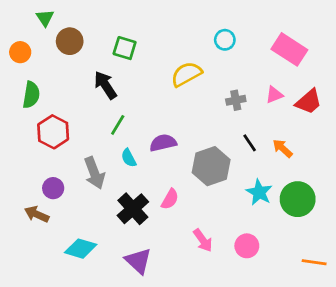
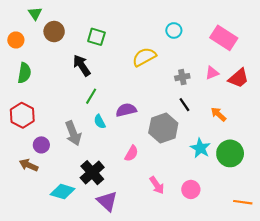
red hexagon: (53, 132) -> (22, 115), moved
black line: (250, 143) -> (184, 105), moved
black cross: (133, 209) -> (92, 173), moved

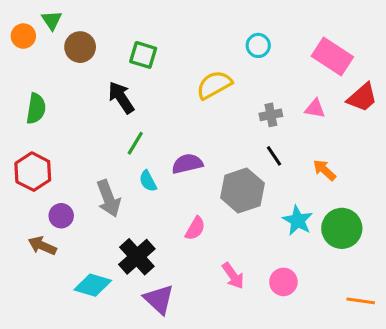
orange circle: (16, 40) -> (23, 36), moved
pink triangle: (212, 73) -> (315, 109), turned 32
red trapezoid: (239, 78) -> (362, 97), moved

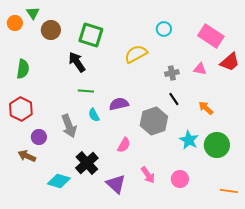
green square: (143, 55) -> (91, 35), size x1.4
green line: (135, 143) -> (86, 91), turned 63
purple triangle: (159, 299) -> (116, 184), moved

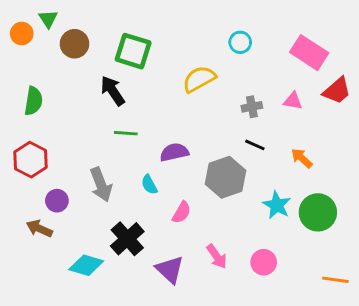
black line: (174, 99) -> (255, 145), turned -32
cyan semicircle: (94, 115) -> (149, 185), moved

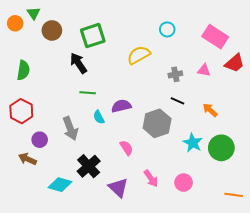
green square: (133, 51) -> (93, 36), turned -35
cyan semicircle: (149, 185) -> (99, 117), moved
pink semicircle: (182, 212) -> (126, 148), turned -63

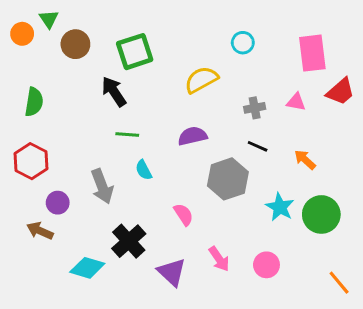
pink rectangle: (215, 37) -> (312, 53), turned 50
purple semicircle: (121, 106) -> (192, 136), moved
orange line: (234, 195) -> (339, 283), turned 42

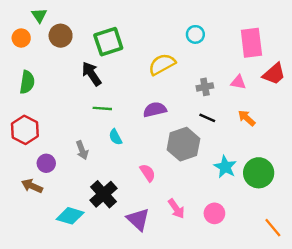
orange circle: (22, 34) -> (21, 38), moved
orange arrow: (305, 160) -> (247, 118), moved
gray arrow: (102, 186) -> (82, 150), size x0.7

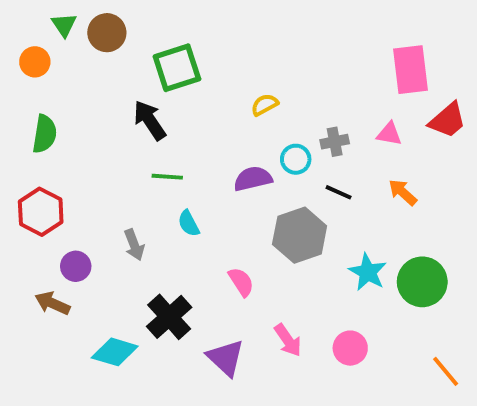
cyan circle: (195, 34) -> (296, 159), moved
brown circle: (61, 36) -> (107, 33), moved
yellow semicircle: (162, 64) -> (265, 105), size x0.6

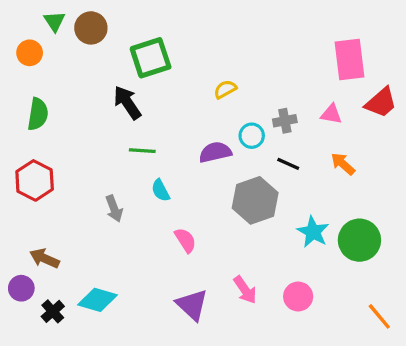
purple circle: (76, 266) -> (21, 288), moved
pink semicircle: (241, 282) -> (185, 240), moved
black cross: (169, 317) -> (53, 311), moved, size x0.6

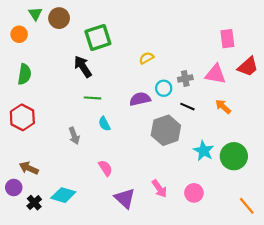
pink rectangle: (350, 59) -> (227, 39), size x0.7
pink triangle: (331, 114) -> (216, 74), size x1.5
pink semicircle: (185, 240) -> (105, 168), moved

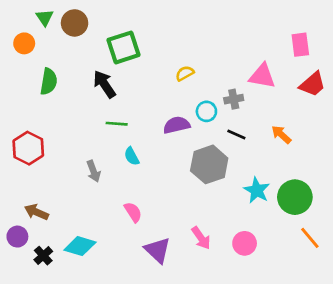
pink rectangle: (227, 39) -> (300, 45), moved
green semicircle: (25, 74) -> (49, 81), moved
pink triangle: (216, 74) -> (262, 76), moved
orange line: (247, 206) -> (310, 238), moved

